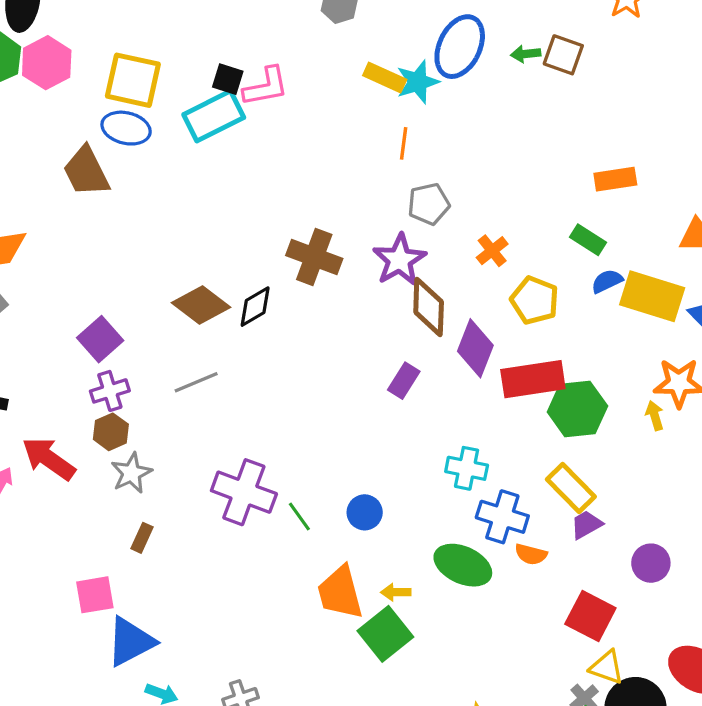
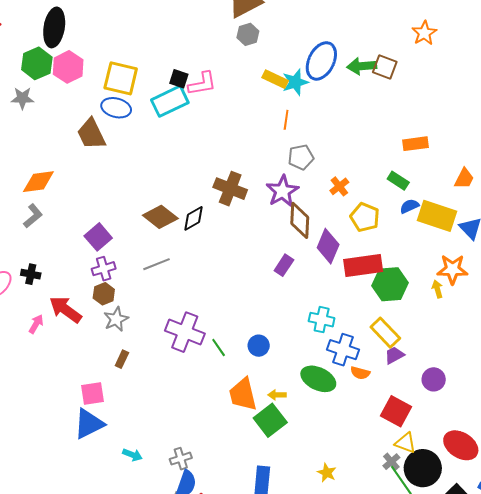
green arrow: (526, 54) -> (362, 66), size x1.6
blue triangle: (131, 642) -> (89, 424), moved

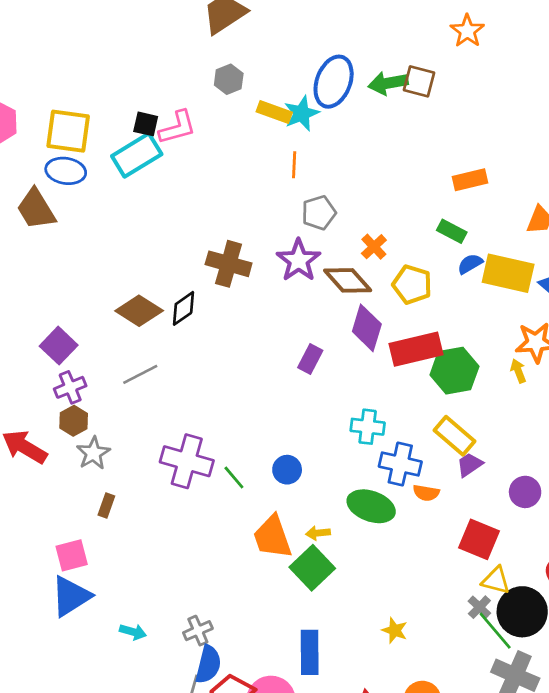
gray hexagon: (248, 34) -> (229, 79), moved
brown diamond: (300, 220) -> (348, 280), moved, turned -39

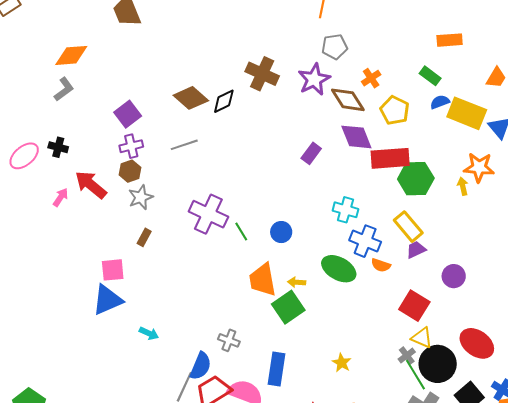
purple diamond: (367, 328) -> (356, 137), turned -48
gray cross: (198, 631) -> (229, 340), moved, turned 35

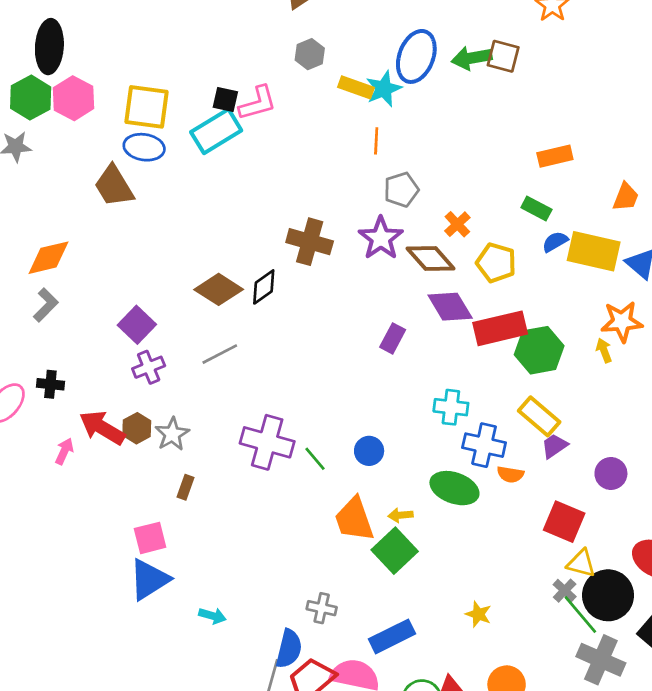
brown hexagon: (130, 171) -> (137, 428), moved
blue rectangle: (277, 369) -> (392, 636), turned 64

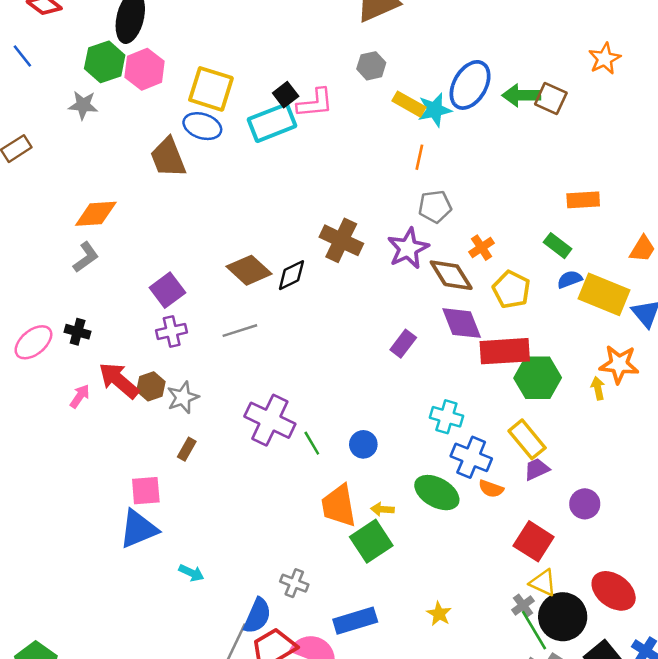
black square: (225, 99) -> (286, 95), turned 30

